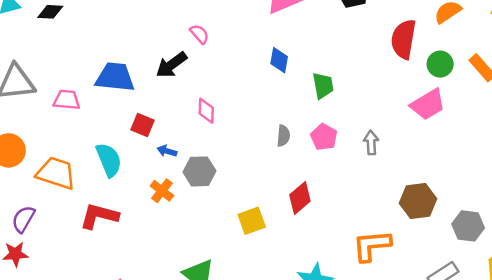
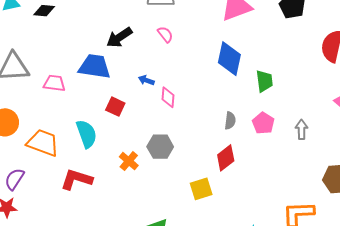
blue diamond: (279, 60) -> (229, 59), size x1.6
black arrow: (172, 65) -> (119, 37), moved
blue arrow: (167, 151) -> (146, 80), moved
red diamond: (300, 198) -> (226, 158), moved

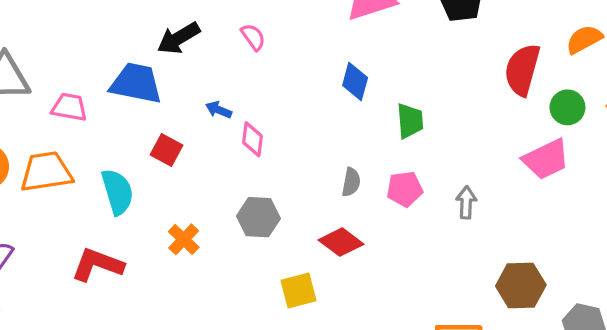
blue diamond: (229, 59) -> (355, 82), size x0.7
pink pentagon: (263, 123) -> (405, 189), turned 30
orange trapezoid: (43, 143) -> (46, 172), moved, turned -32
gray hexagon: (160, 147) -> (258, 217), moved
red diamond: (226, 158) -> (341, 242), turned 72

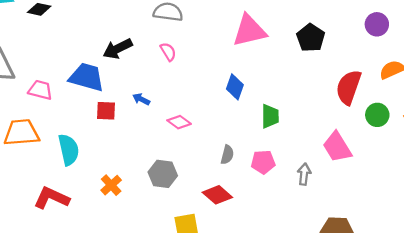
pink diamond: (252, 139) -> (179, 122), moved, turned -65
red square: (166, 150) -> (106, 111), moved, turned -30
pink trapezoid: (546, 159) -> (337, 147), moved, turned 80

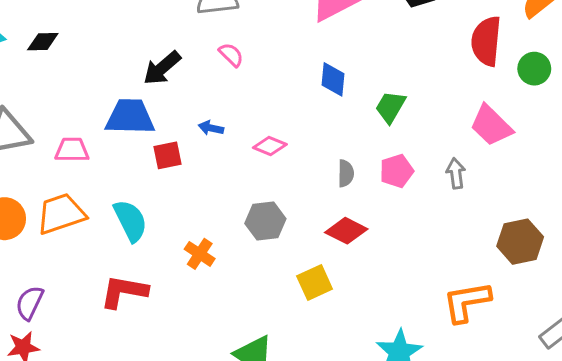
green trapezoid: (270, 116) -> (390, 107), turned -135

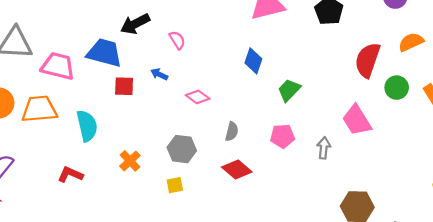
pink semicircle: (231, 55) -> (177, 40), moved
pink trapezoid: (72, 150) -> (58, 66), size x1.4
gray semicircle: (346, 173) -> (232, 131), moved
yellow square: (315, 283) -> (175, 185), moved, size x0.7
red L-shape: (124, 292) -> (70, 174), size x0.7

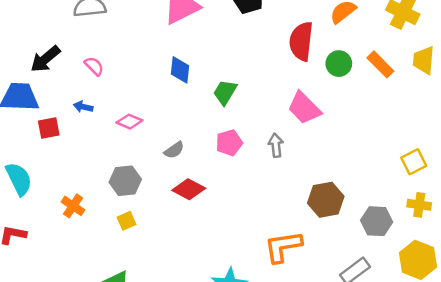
gray semicircle: (232, 131) -> (174, 150), turned 54

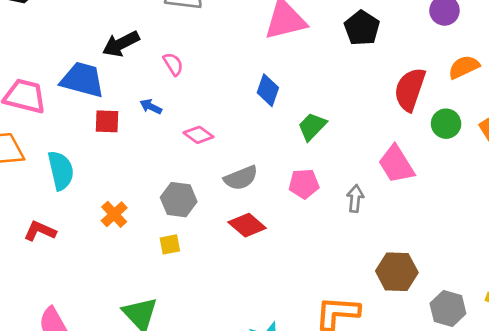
gray semicircle: (174, 150) -> (241, 178), size x1.4

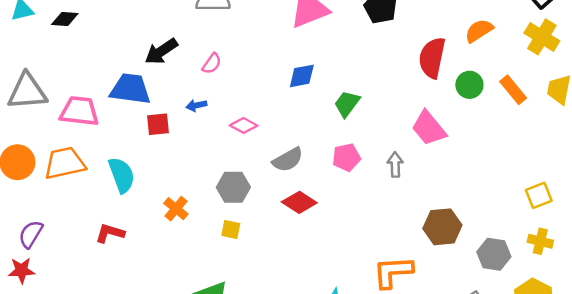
pink semicircle: (173, 64) -> (212, 64), turned 75
blue diamond: (268, 90) -> (302, 76), turned 68
blue arrow: (151, 107) -> (196, 105), turned -30
yellow square: (170, 244) -> (231, 230), turned 30

